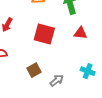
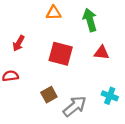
gray arrow: (57, 80) -> (75, 106), size x1.5

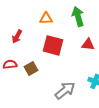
orange triangle: (54, 13) -> (46, 18), moved
brown square: (49, 95) -> (31, 68), moved

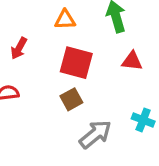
brown square: (31, 68) -> (71, 99), moved

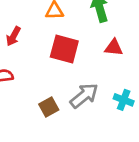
brown square: (71, 99) -> (49, 107), moved
gray arrow: (95, 134) -> (84, 96), moved

